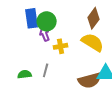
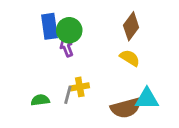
yellow semicircle: (93, 42) -> (130, 58), size x0.7
yellow cross: (61, 46) -> (80, 87), moved

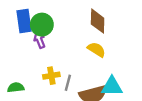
brown diamond: (131, 26) -> (98, 21), turned -35
gray line: (68, 95) -> (68, 83), moved

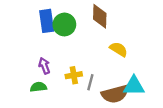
brown diamond: (98, 21) -> (100, 16), moved
purple arrow: (39, 40) -> (44, 66), moved

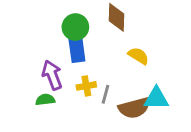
blue rectangle: (47, 21) -> (77, 49), moved
purple arrow: (44, 66) -> (52, 75), size x1.5

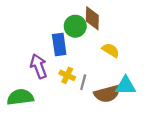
green circle: (75, 27) -> (75, 26), moved
yellow cross: (86, 86) -> (67, 75), turned 35
green semicircle: (45, 100) -> (20, 97), moved, size x1.6

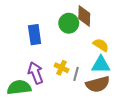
blue rectangle: (59, 45) -> (35, 35), moved
purple arrow: (39, 66) -> (36, 73), moved
cyan triangle: (126, 86) -> (101, 65), moved

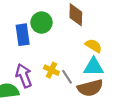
green circle: (69, 23) -> (41, 23), moved
gray line: (76, 74) -> (67, 77), turned -48

